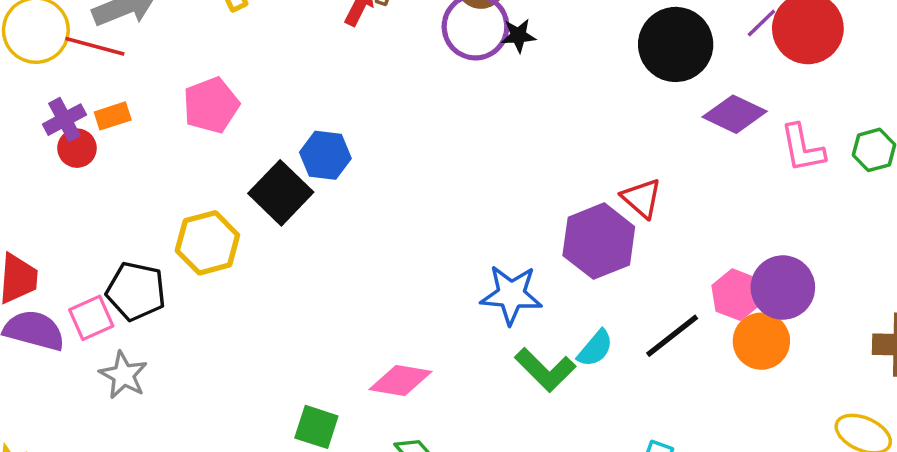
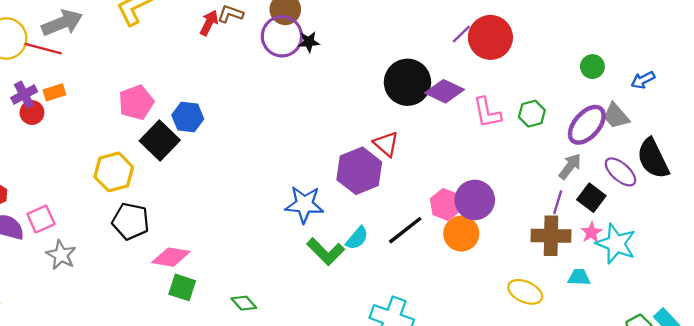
black circle: (676, 44) -> (407, 82), moved
pink pentagon: (211, 105) -> (136, 102), moved
black pentagon: (136, 291) -> (131, 221), moved
pink diamond: (400, 380) -> (171, 257), moved

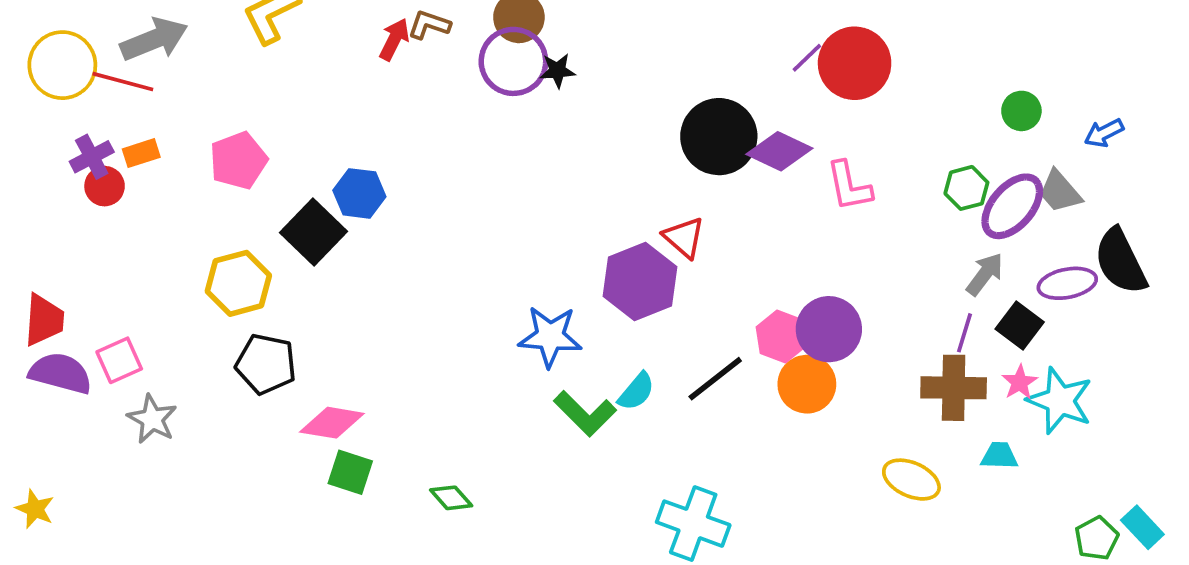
pink pentagon: (136, 102) -> (238, 160), moved
green hexagon: (532, 114) -> (966, 188), moved
purple ellipse: (620, 172) -> (1067, 283), turned -52

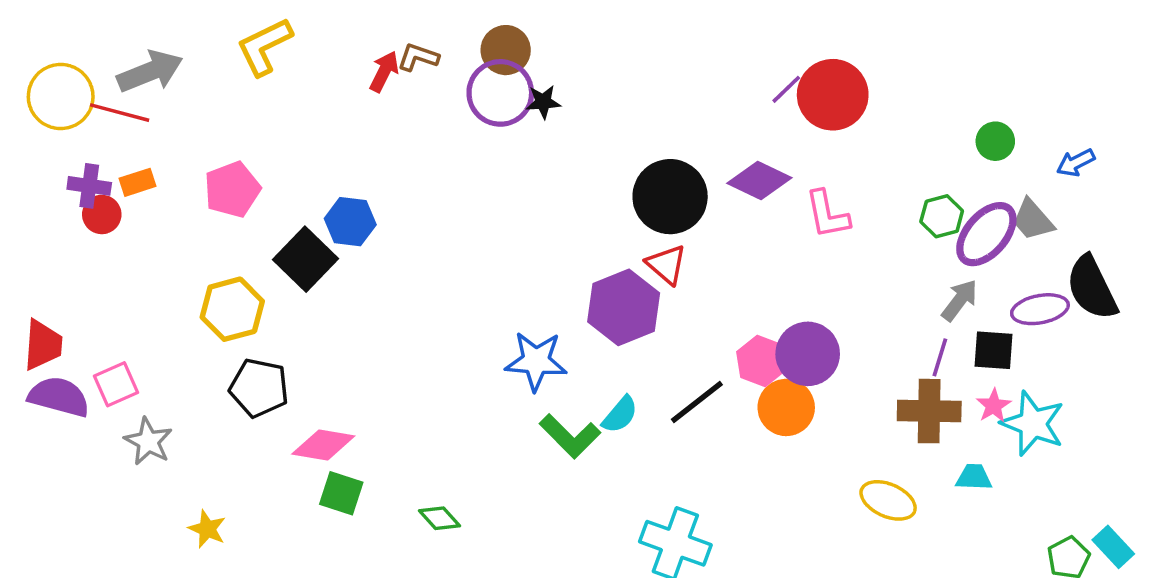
black circle: (719, 137) -> (670, 197), moved
purple cross: (92, 157) -> (89, 186), turned 36
black square: (1020, 325) -> (994, 350), turned -33
yellow star: (35, 509) -> (207, 529), moved

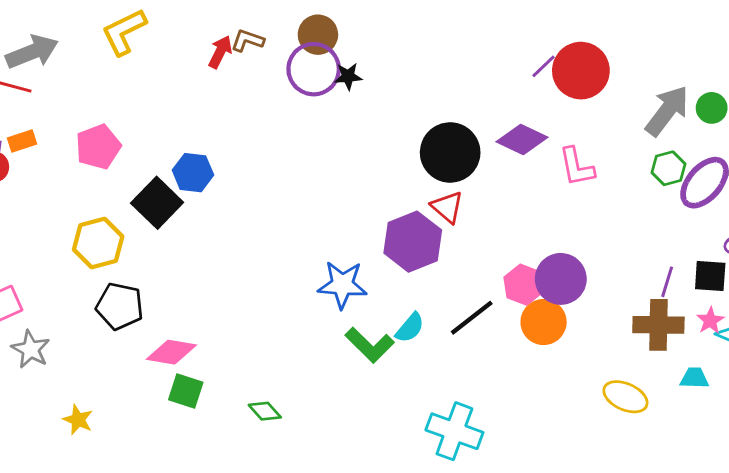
gray arrow: (960, 300) -> (667, 111), moved, size x1.5

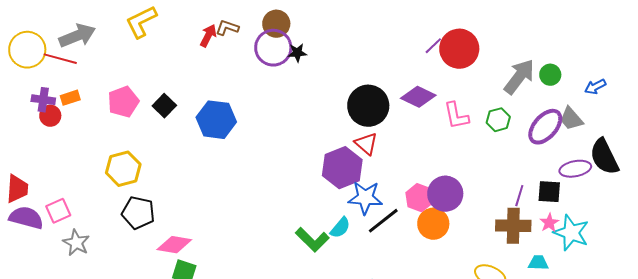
green hexagon: (669, 168) -> (498, 120), moved
blue hexagon: (193, 173) -> (216, 120), moved, size x1.4
black square: (157, 203) -> (164, 106), moved, size x0.7
blue star: (342, 285) -> (365, 198), moved

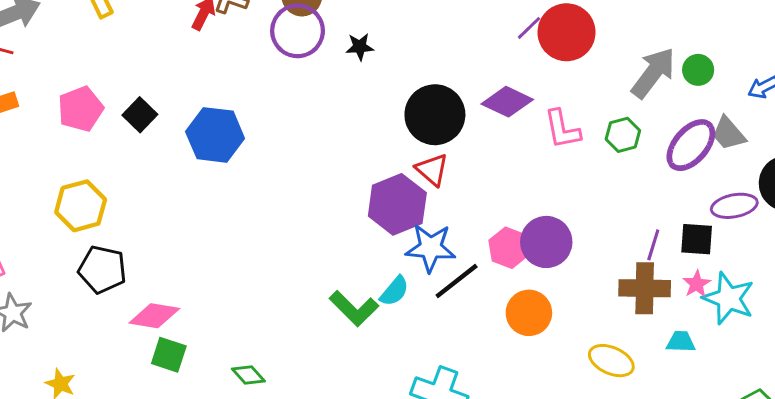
black star: (297, 53) -> (360, 47), moved
orange circle: (433, 224) -> (529, 313), moved

